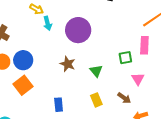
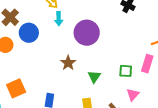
blue circle: (23, 60) -> (29, 33), moved
orange square: (23, 85) -> (16, 88), moved

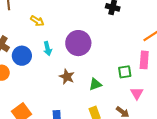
cyan arrow: (59, 19) -> (48, 48), moved
green triangle: (94, 77) -> (95, 84), turned 48

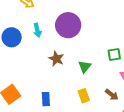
green triangle: (95, 84) -> (85, 67), turned -32

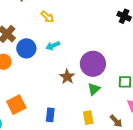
purple circle: (68, 25) -> (93, 64), moved
cyan arrow: (37, 30) -> (53, 46), turned 72

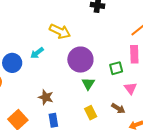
yellow arrow: (47, 17) -> (60, 31), moved, size x1.5
brown star: (67, 77) -> (46, 97), moved

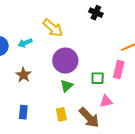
pink triangle: (130, 88) -> (106, 101), turned 40
brown star: (46, 97) -> (23, 75), moved
brown arrow: (118, 108) -> (89, 118), size x1.6

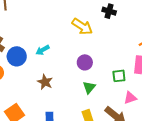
yellow arrow: (53, 28) -> (82, 26), moved
purple circle: (65, 61) -> (85, 62), size x0.6

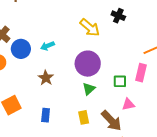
purple circle: (85, 62) -> (88, 64), size x1.6

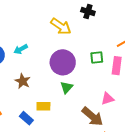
green square: (120, 81) -> (97, 58), moved
blue rectangle: (46, 115) -> (26, 118), turned -48
yellow rectangle: (84, 117) -> (43, 106), moved, turned -72

